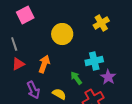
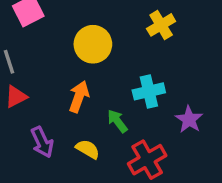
orange arrow: (44, 64) -> (79, 97), moved
purple star: (108, 77) -> (189, 119), moved

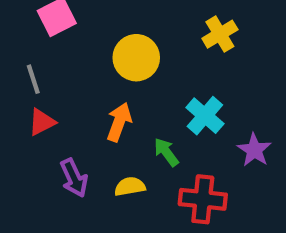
cyan cross: (149, 91) -> (205, 116), turned -36
yellow semicircle: (88, 149) -> (130, 186), turned -40
red cross: (147, 160) -> (203, 199), turned 36

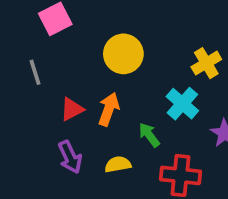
yellow cross: (220, 34) -> (206, 63), moved
red triangle: (42, 122) -> (72, 109), moved

